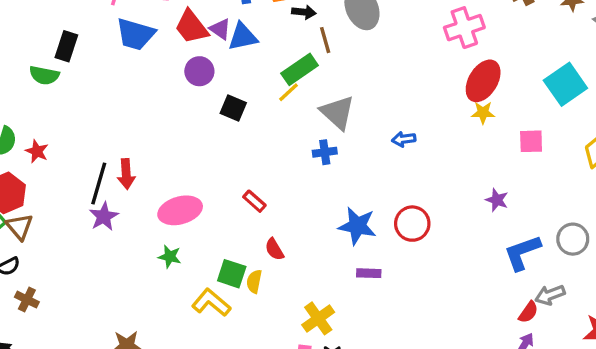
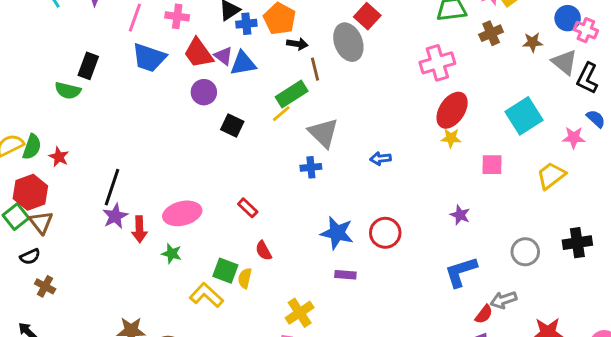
red arrow: (126, 174) -> (139, 229), moved
blue L-shape: (522, 253) -> (461, 272), moved

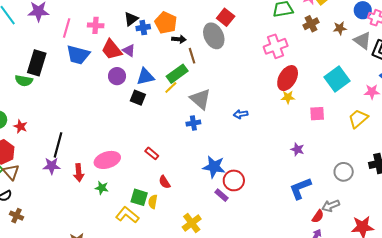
blue triangle: (243, 63) -> (145, 77), moved
black rectangle: (88, 66) -> (37, 63), size x1.4
purple star: (115, 216) -> (52, 166), moved, turned 30
red circle: (385, 233) -> (234, 180), moved
purple rectangle: (345, 275) -> (222, 195), turned 40

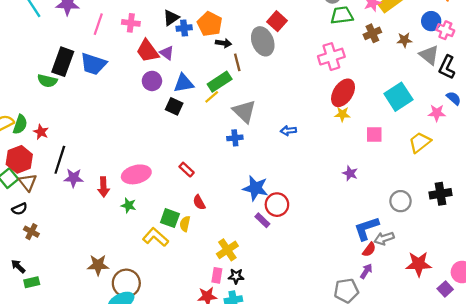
blue trapezoid: (78, 55) -> (93, 64), moved
black line: (58, 145) -> (60, 160), moved
blue L-shape: (300, 188) -> (366, 228), moved

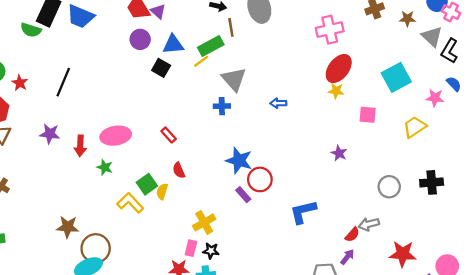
black line: (60, 160) -> (63, 82), moved
green square: (170, 218) -> (147, 184), turned 30
blue L-shape: (366, 228) -> (303, 212), moved

